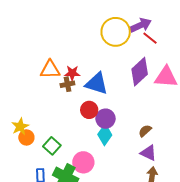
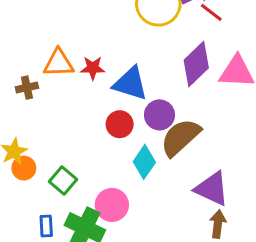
brown cross: (67, 84) -> (27, 88), moved
purple circle: (105, 119) -> (159, 115), moved
brown semicircle: (145, 131) -> (180, 137), moved, size x2.0
purple triangle: (149, 153) -> (212, 189), size x1.4

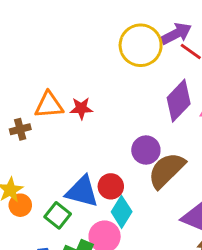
blue triangle: (130, 84) -> (82, 192), moved
red circle: (120, 124) -> (111, 186), moved
cyan diamond: (144, 162) -> (122, 212), moved

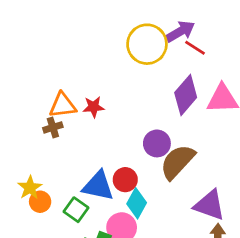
brown cross: (20, 129) -> (53, 127), moved

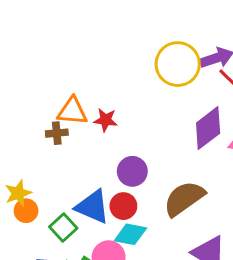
purple circle: (157, 143) -> (132, 171), moved
cyan diamond: (137, 203) -> (130, 234), turned 60

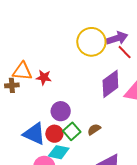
brown semicircle: (184, 199) -> (94, 129), size x0.5
green square: (63, 227) -> (72, 131), moved

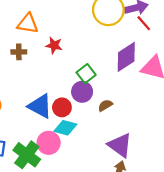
orange triangle: (22, 71) -> (28, 24), moved
purple circle: (61, 111) -> (82, 92), moved
green square: (72, 131) -> (86, 74), moved

